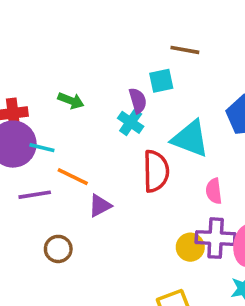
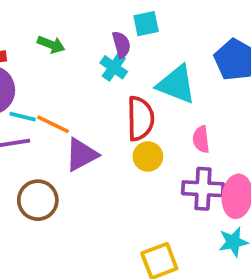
cyan line: (42, 148) -> (23, 117), moved
purple triangle: (100, 206) -> (81, 155), size x1.4
yellow circle: (190, 247) -> (148, 156), moved
brown circle: (58, 249) -> (38, 200), size x1.4

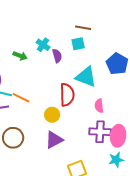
cyan square: (146, 24) -> (78, 44), moved
cyan cross: (114, 67) -> (43, 45), moved
purple triangle: (81, 155) -> (54, 140), moved
yellow circle: (148, 156) -> (52, 115), moved

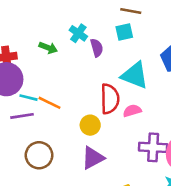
pink semicircle: (99, 106) -> (132, 111), moved, turned 80

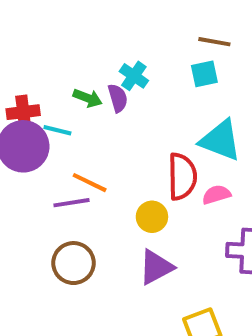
purple semicircle: (97, 48) -> (118, 98), moved
cyan line: (29, 98) -> (57, 130), moved
purple line: (22, 116) -> (71, 203), moved

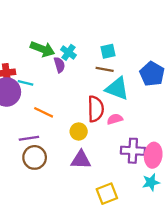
brown line: (214, 42) -> (105, 69), moved
green arrow: (88, 98) -> (42, 49), moved, size x1.5
purple line: (71, 203) -> (29, 138), moved
purple triangle: (156, 267) -> (81, 160), turned 30

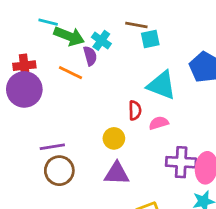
brown line: (105, 69) -> (136, 25), moved
cyan line: (26, 83) -> (48, 22), moved
red semicircle: (96, 109) -> (135, 110), size x0.6
orange line: (44, 112) -> (71, 73), moved

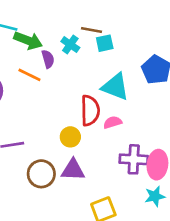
cyan cross: (101, 40) -> (70, 44), moved
red semicircle: (135, 110) -> (90, 110), size x1.6
brown circle: (59, 171) -> (41, 174), moved

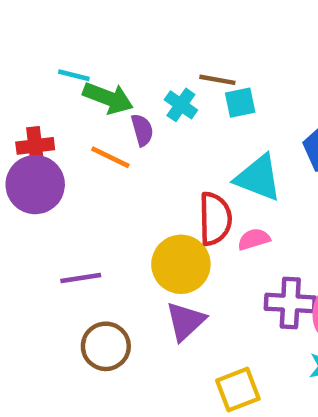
yellow circle: (70, 137) -> (181, 264), size x1.6
purple triangle: (73, 170) -> (185, 321), turned -45
brown circle: (41, 174) -> (106, 346), moved

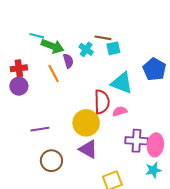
orange line: (110, 157) -> (54, 74), turned 36
purple circle: (35, 185) -> (19, 86), size x0.7
purple triangle: (185, 321) -> (88, 149), turned -48

